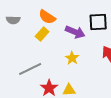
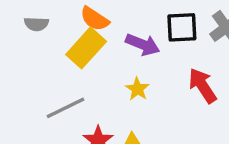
yellow rectangle: (42, 34) -> (86, 48), size x1.6

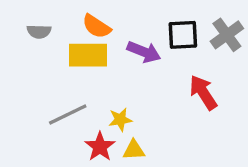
yellow rectangle: (86, 48) -> (88, 55), turned 48
yellow star: (137, 89) -> (120, 120), moved, turned 30

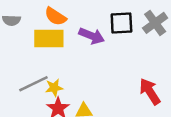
red arrow: (203, 92) -> (150, 91), moved
yellow star: (120, 120) -> (54, 88), moved

